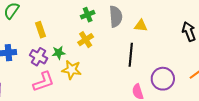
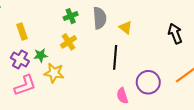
yellow triangle: (141, 26) -> (125, 27), turned 32

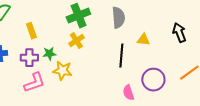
green cross: (71, 16) -> (78, 16), size x1.6
gray semicircle: (100, 18) -> (118, 18), moved
yellow triangle: (125, 27) -> (143, 40), moved, turned -32
purple cross: (20, 59) -> (29, 58), turned -30

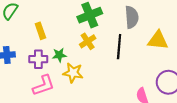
yellow triangle: (143, 40) -> (158, 40), size x1.5
black line: (121, 56) -> (119, 47), moved

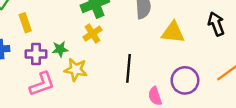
yellow rectangle: (40, 31) -> (25, 23), moved
black line: (119, 47) -> (129, 68), moved

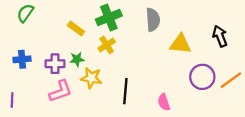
yellow rectangle: (25, 23) -> (76, 28), moved, turned -35
black line: (129, 68) -> (125, 91), moved
purple circle: (185, 80) -> (202, 77), moved

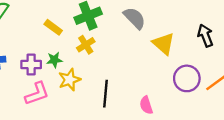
gray semicircle: (153, 20) -> (135, 18), turned -40
yellow triangle: (180, 44) -> (164, 44), turned 35
yellow star: (91, 78) -> (69, 80), turned -30

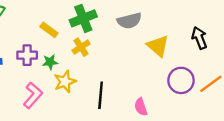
gray semicircle: (135, 18) -> (129, 21), turned 120
purple cross: (31, 65) -> (27, 55), moved
pink L-shape: (37, 94) -> (33, 95), turned -30

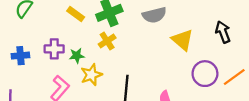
yellow rectangle: (49, 30) -> (76, 14), moved

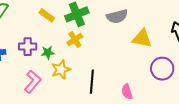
yellow triangle: (182, 40) -> (142, 38), turned -30

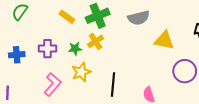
green star: (48, 53) -> (75, 49), moved

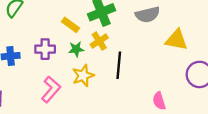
yellow rectangle: (67, 17) -> (70, 25), moved
black line: (113, 84) -> (119, 65), moved

